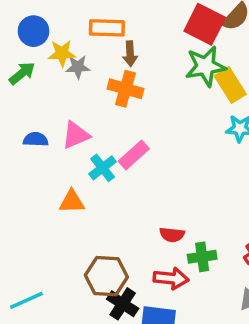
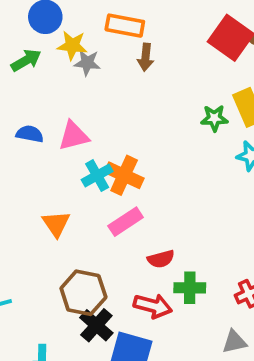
green star: (205, 66) -> (214, 118), moved, size x0.6
orange cross: (126, 89) -> (124, 175), moved
pink rectangle: (134, 155) -> (126, 222), moved
orange triangle: (72, 202) -> (56, 224), moved, turned 48
red semicircle: (172, 235) -> (161, 259), turned -30

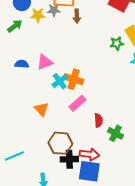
gray star: (87, 63) -> (54, 10), moved
red semicircle: (161, 259) -> (98, 120), turned -72
green cross: (190, 288) -> (115, 133), turned 35
red arrow: (153, 306) -> (89, 154), moved
black cross: (96, 325) -> (69, 159), turned -36

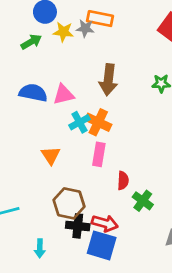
brown arrow: (77, 16) -> (108, 80), moved, size x1.6
blue semicircle: (22, 64) -> (33, 93), size x1.5
pink rectangle: (78, 103) -> (99, 154), turned -48

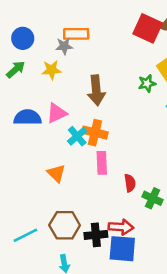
yellow star: (63, 32) -> (51, 70), moved
brown hexagon: (69, 203) -> (65, 225), moved

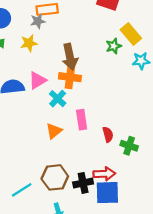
orange cross: (95, 133) -> (70, 77), moved
orange triangle: (56, 173) -> (54, 131), moved, turned 42

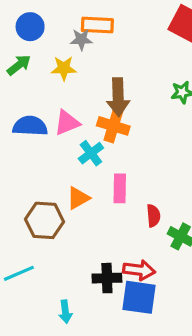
brown hexagon: (55, 177) -> (44, 220), moved

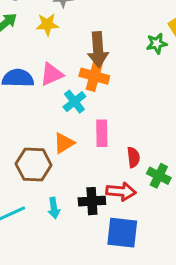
red arrow: (139, 270) -> (121, 191), moved
black cross: (107, 278) -> (92, 201), moved
cyan arrow: (65, 312) -> (54, 208), moved

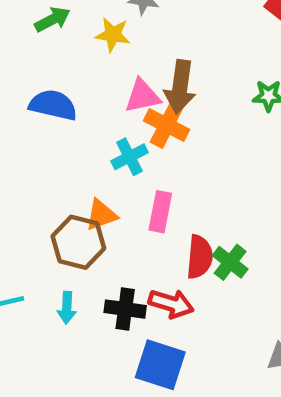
pink triangle: (52, 74) -> (142, 96), moved
red semicircle: (133, 157) -> (200, 257), size x1.4
brown hexagon: (34, 164) -> (78, 242), moved
green cross: (159, 176) -> (230, 262), moved

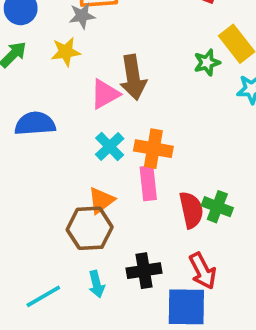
orange cross: (167, 125) -> (153, 149), moved
red arrow: (171, 304) -> (203, 271), moved, turned 63

